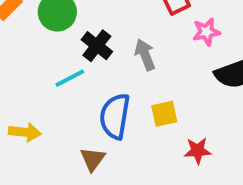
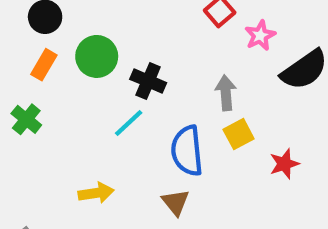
gray arrow: (145, 55) -> (226, 93), moved, turned 32

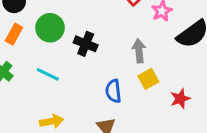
cyan line: (129, 123) -> (48, 74), moved, turned 70
blue semicircle: (187, 151) -> (113, 91), size x0.7

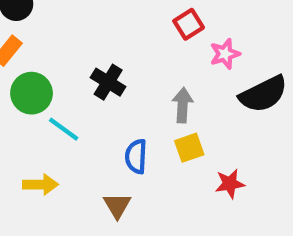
green circle: (50, 28) -> (32, 93), moved
cyan line: (48, 74) -> (64, 129), moved

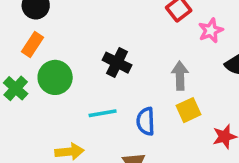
cyan line: (64, 129) -> (103, 113), moved, turned -40

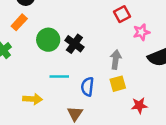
green circle: (55, 77) -> (48, 40), moved

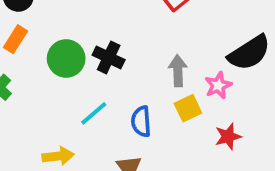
pink star: (141, 32) -> (218, 85), moved
cyan line: (59, 76) -> (94, 113), turned -30

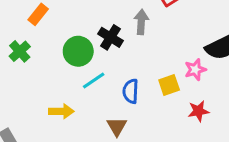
green circle: (66, 58) -> (78, 51), moved
gray arrow: (178, 71) -> (141, 22), moved

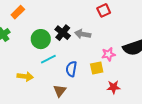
gray arrow: (141, 22) -> (83, 34), moved, turned -91
pink star: (195, 70) -> (108, 54), moved

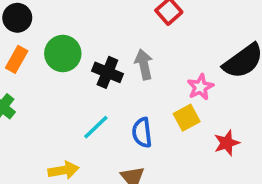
gray arrow: (83, 34) -> (144, 64), turned 84
green circle: (41, 39) -> (63, 54), moved

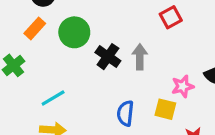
yellow square: (187, 118) -> (165, 109), turned 30
cyan line: (96, 127) -> (53, 98), moved

